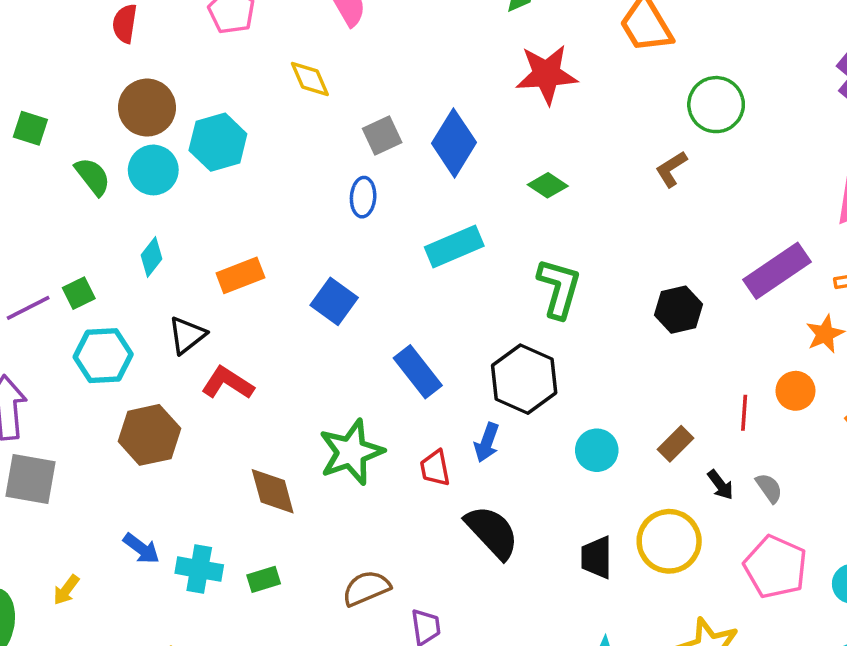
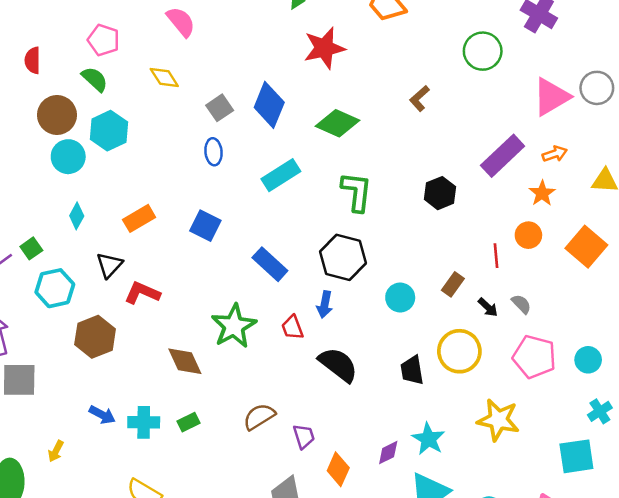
green circle: (716, 105) -> (483, 51), moved
green semicircle: (93, 176) -> (95, 79), moved
green diamond: (548, 185) -> (338, 123), size x1.6

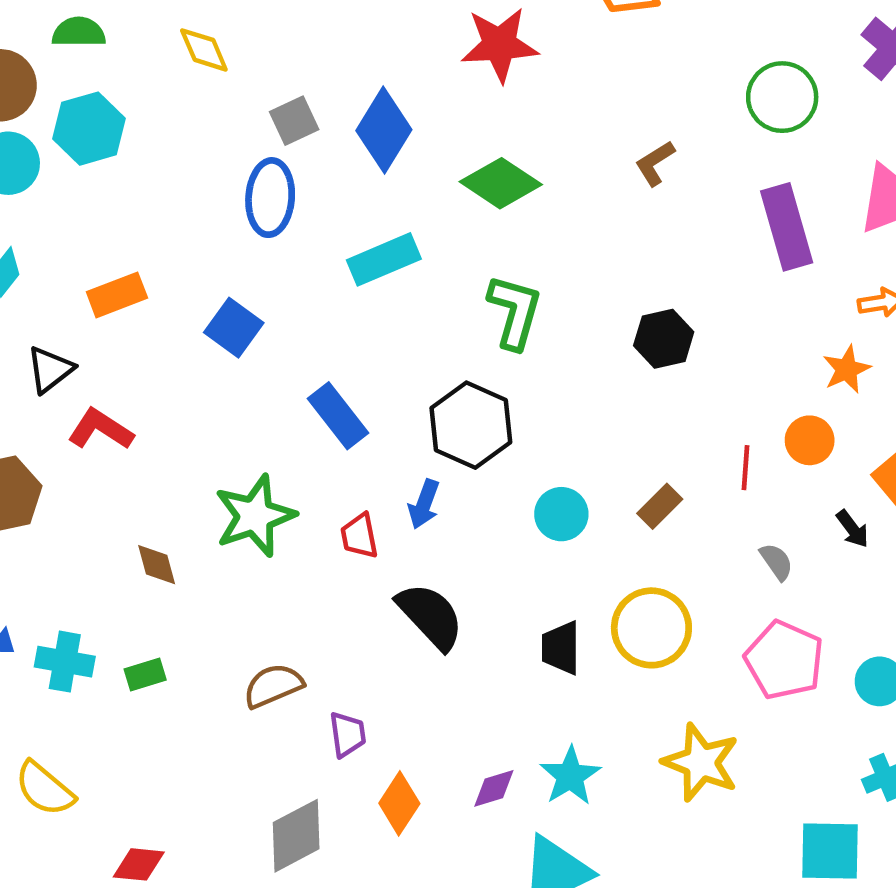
green semicircle: (95, 79) -> (79, 32), turned -52
blue ellipse: (214, 152) -> (270, 198), size x1.5
purple rectangle: (503, 156) -> (787, 227), moved, turned -72
black arrow: (488, 307) -> (853, 529), moved
brown diamond: (185, 361) -> (157, 565), size x0.7

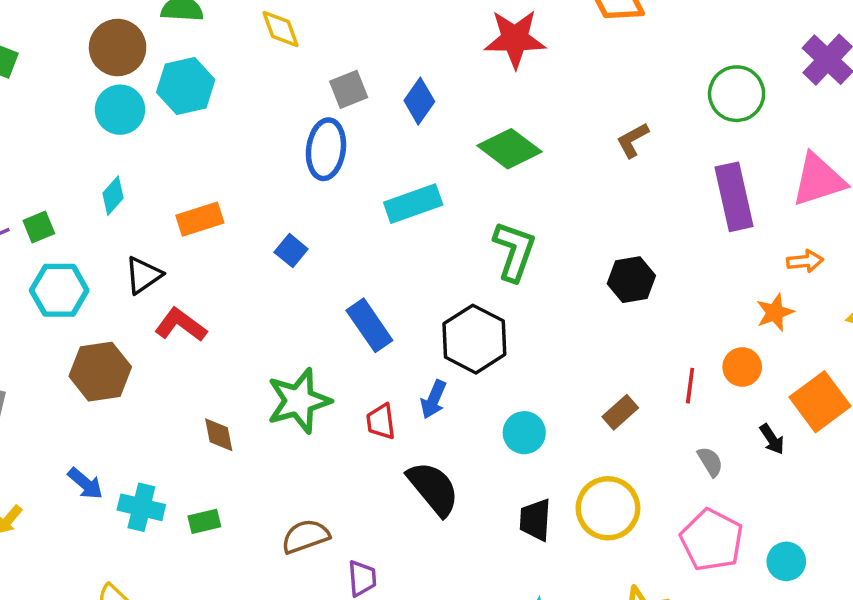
blue diamond: (384, 130) -> (419, 101), size x0.7
blue square: (234, 328) -> (291, 251), size x0.7
cyan circle: (561, 514) -> (524, 433), moved

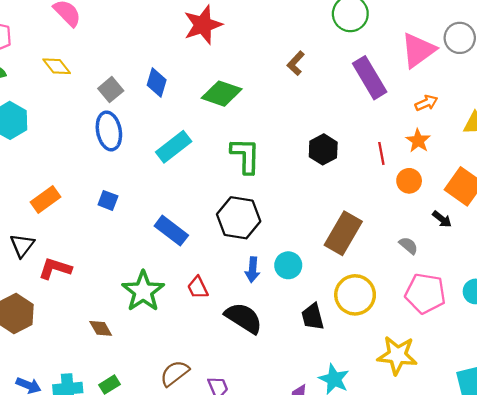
red line: (690, 386) -> (381, 153), moved
blue arrow: (433, 399) -> (253, 270), moved
brown rectangle: (620, 412) -> (343, 233), size x1.8

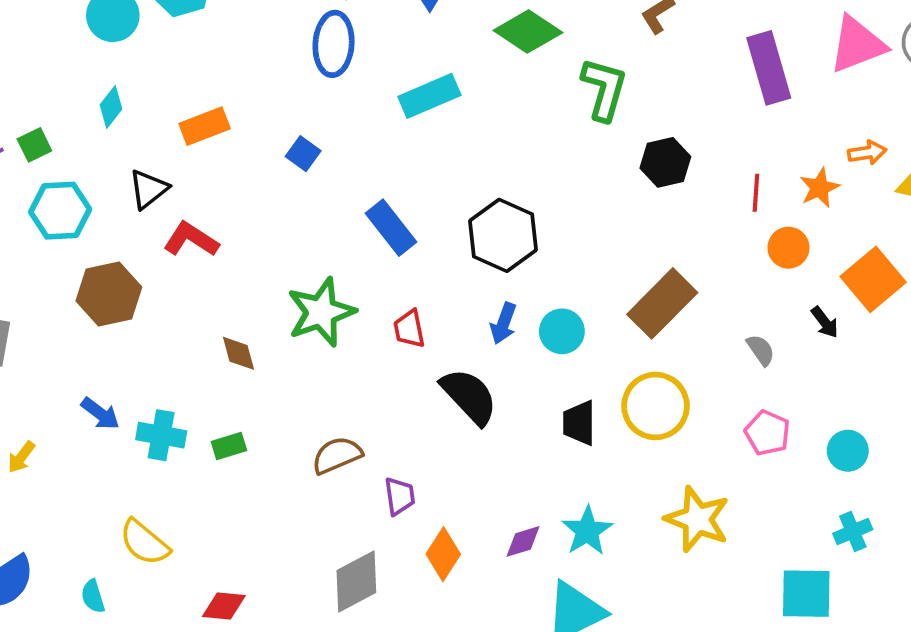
orange arrow: (426, 103) -> (867, 153), moved
green L-shape: (245, 156) -> (604, 89), moved
pink pentagon: (425, 293) -> (767, 433), size x0.7

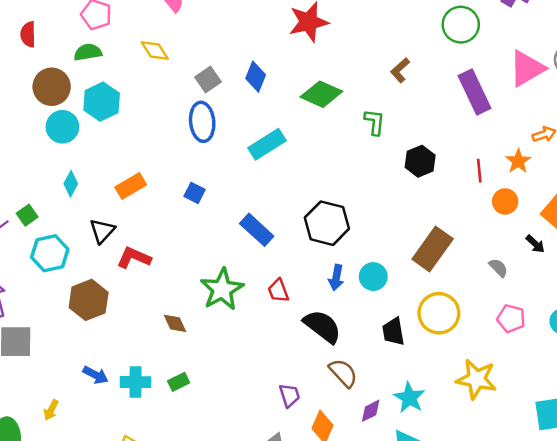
green L-shape: (604, 89) -> (375, 122), size x0.7
brown semicircle: (337, 455) -> (343, 373), moved, turned 80

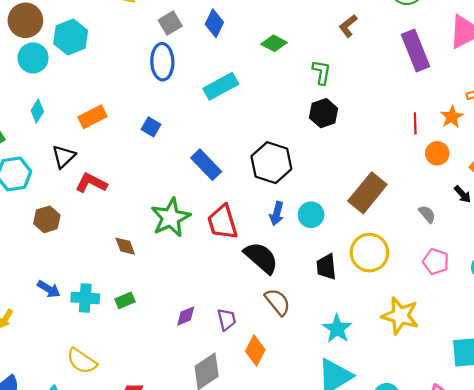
green diamond: (321, 94) -> (274, 43), size x0.7
black hexagon: (420, 161) -> (324, 113), moved
red trapezoid: (278, 291) -> (223, 222), size x1.6
brown hexagon: (89, 300) -> (47, 219), size x0.7
purple diamond: (371, 411) -> (186, 316), moved

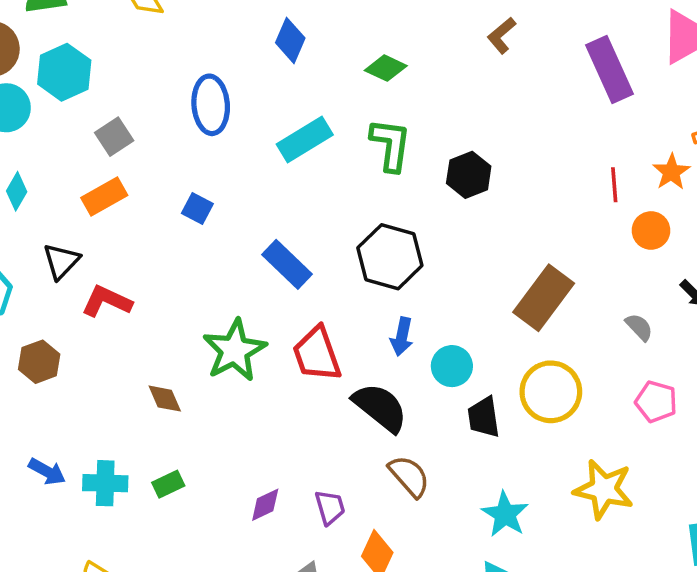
gray square: (170, 23) -> (114, 137), moved
green L-shape: (321, 72) -> (391, 145), moved, size x1.4
cyan circle: (311, 215) -> (452, 366), moved

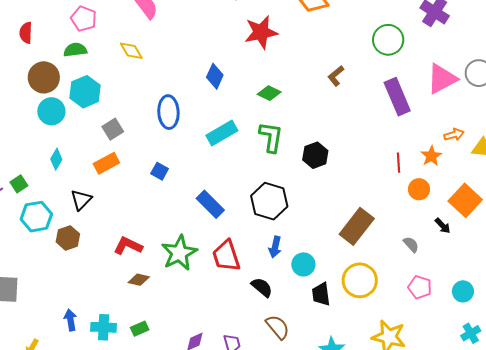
red L-shape: (107, 301) -> (128, 246), moved
brown hexagon: (39, 362) -> (68, 238), moved
brown diamond: (165, 399) -> (139, 280), turned -55
black semicircle: (380, 407) -> (262, 287), size x0.7
blue arrow: (47, 471) -> (70, 320), turned -130

